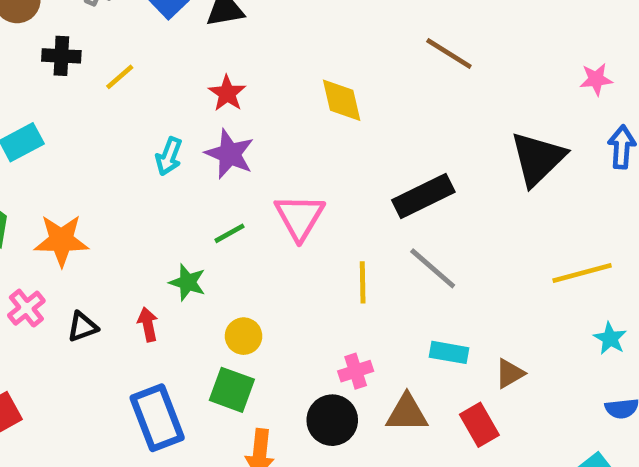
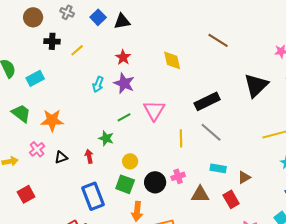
black circle: (332, 420) -> (155, 182), moved

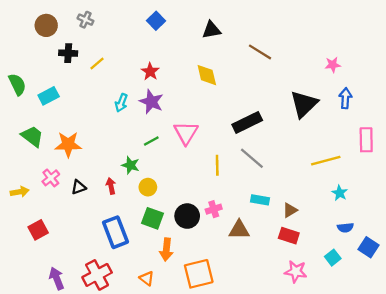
blue square: (98, 17) -> (156, 21), moved
black triangle: (122, 21) -> (211, 30), moved
yellow circle: (130, 161) -> (148, 187), moved
red rectangle: (231, 199) -> (289, 236), moved, turned -42

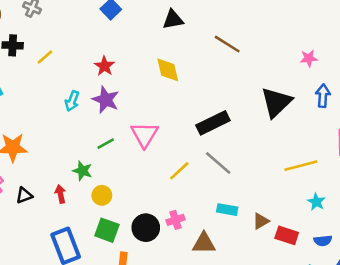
yellow line: (217, 165) -> (179, 171), turned 48
red rectangle: (289, 236) -> (287, 235), moved

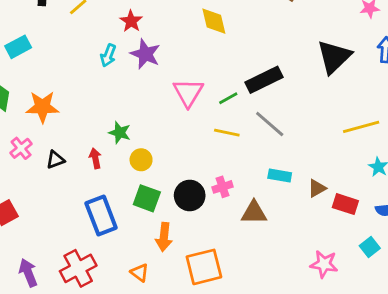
red star: (104, 66) -> (131, 21), moved
green line: (106, 144) -> (228, 98), moved
yellow line: (179, 171) -> (227, 133), turned 55

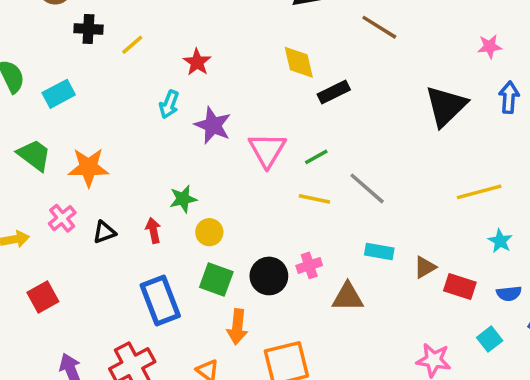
purple star: (145, 54) -> (213, 125), moved
black rectangle: (264, 80) -> (334, 92), moved, size x0.7
green star: (120, 133) -> (183, 199), turned -30

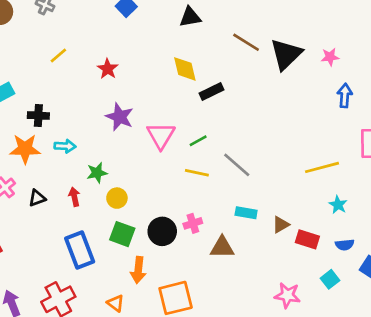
black cross: (88, 29) -> (38, 116), moved
cyan arrow: (169, 104) -> (65, 146), moved, turned -108
black triangle: (446, 106) -> (286, 54), moved

